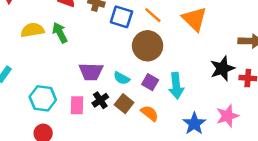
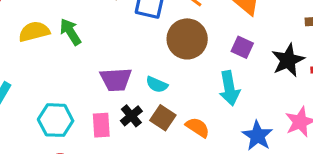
purple square: (150, 82) -> (242, 47), moved

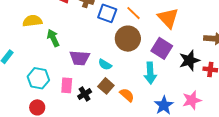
green arrow: (70, 32) -> (53, 38), moved
purple square: (242, 47) -> (162, 48), size x1.5
black cross: (131, 116) -> (85, 94), moved

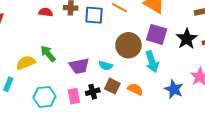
yellow semicircle: (32, 21) -> (26, 63), moved
brown circle: (128, 39) -> (128, 45), moved
black cross: (85, 94) -> (93, 92), moved, turned 32

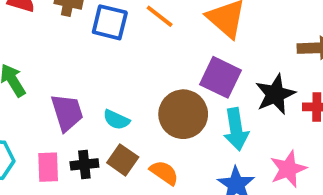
brown circle: (128, 45) -> (183, 114), moved
cyan arrow: (152, 62) -> (236, 129), moved
purple trapezoid: (79, 66) -> (67, 112), turned -105

